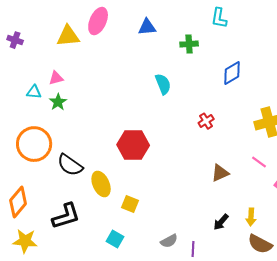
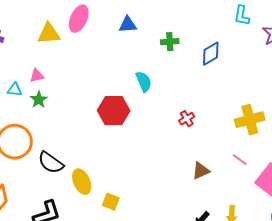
cyan L-shape: (219, 18) -> (242, 16), moved
blue diamond: (232, 73) -> (211, 54), moved
red hexagon: (133, 145) -> (114, 111), moved

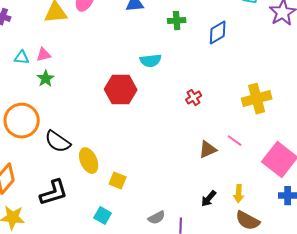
cyan semicircle: (144, 82) -> (151, 61), turned 105
cyan triangle: (15, 90) -> (22, 58), moved
pink line: (240, 160) -> (235, 141), moved

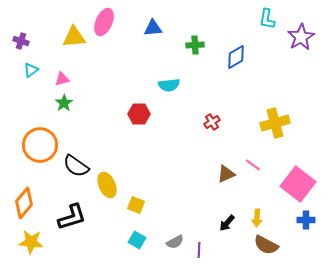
cyan triangle: (22, 58) -> (31, 70), moved, turned -42
red hexagon: (121, 90) -> (139, 114), size x0.7
cyan square: (103, 216) -> (137, 240), moved

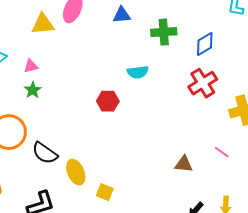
green cross: (195, 45) -> (164, 32), size x1.4
red cross: (212, 122) -> (203, 83), moved, size x1.8
brown triangle: (226, 174) -> (184, 164), moved, turned 30

